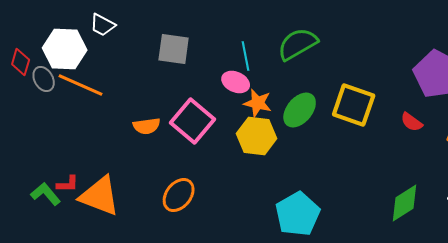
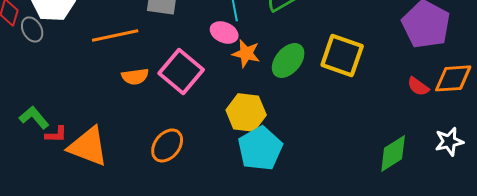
orange line: (81, 85) -> (115, 35), moved, turned -36
red semicircle: (412, 122) -> (418, 86), moved
yellow hexagon: (257, 136) -> (246, 112), moved
green L-shape: (46, 194) -> (34, 117), moved
cyan pentagon: (298, 214) -> (260, 148), moved

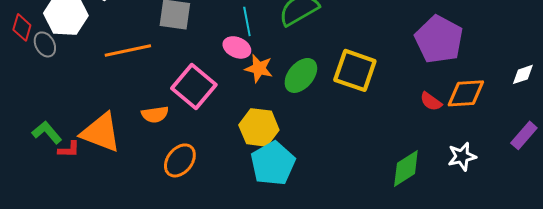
orange semicircle: (135, 76) -> (155, 114), moved
orange triangle: (88, 146) -> (101, 132), moved

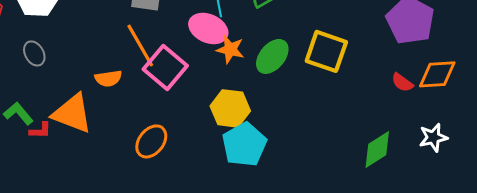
gray ellipse: (45, 44) -> (34, 53), moved
pink ellipse: (237, 47) -> (208, 28), size x1.4
orange line: (128, 50) -> (140, 45), moved, turned 72
orange semicircle: (155, 114) -> (108, 78), moved

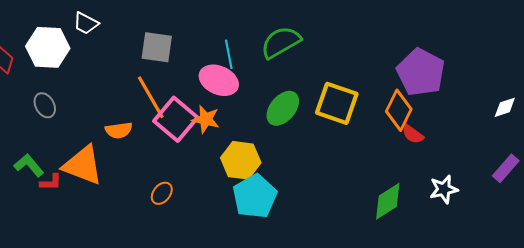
orange star: (230, 49) -> (206, 119), moved
orange diamond: (437, 74) -> (399, 110), moved, turned -60
orange ellipse: (151, 141) -> (162, 193), size x0.7

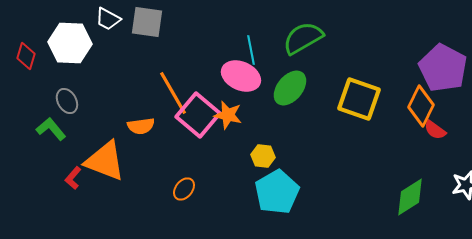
gray square: (157, 47) -> (147, 22), moved
green ellipse: (283, 108) -> (290, 88), moved
yellow hexagon: (241, 160) -> (263, 156), size x0.6
green L-shape: (29, 165) -> (51, 129), moved
red L-shape: (51, 182) -> (73, 178), turned 130

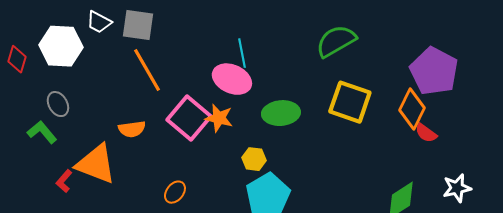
green semicircle: (303, 38) -> (336, 41), moved
green ellipse: (290, 88) -> (281, 113), moved, turned 45
orange line: (173, 93) -> (147, 70), moved

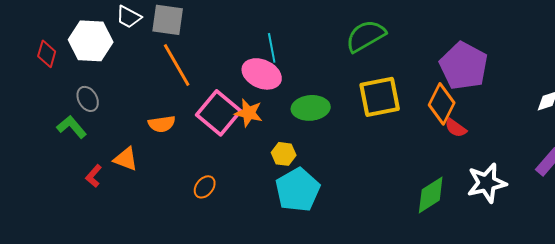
yellow square: (350, 102) -> (380, 97), turned -30
orange triangle: (96, 164) -> (126, 159), size x0.6
white star: (457, 188) -> (487, 183), size x1.4

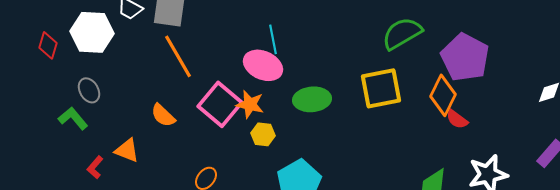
green semicircle: (366, 36) -> (402, 33), moved
orange semicircle: (162, 124) -> (163, 115), turned 52
yellow hexagon: (284, 154) -> (263, 134), moved

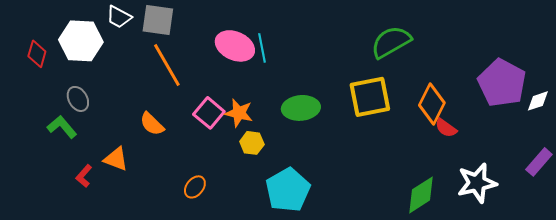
purple pentagon: (465, 57) -> (502, 83), moved
pink ellipse: (263, 65) -> (235, 46), moved
pink square: (220, 104) -> (209, 113), size x0.7

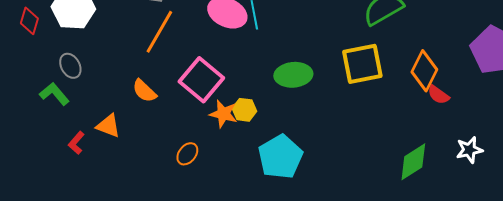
orange line: (167, 65) -> (159, 32), turned 60
pink square: (209, 113) -> (201, 80), size x1.4
orange star: (239, 113) -> (223, 114), moved
white star: (477, 183) -> (469, 150), size x0.7

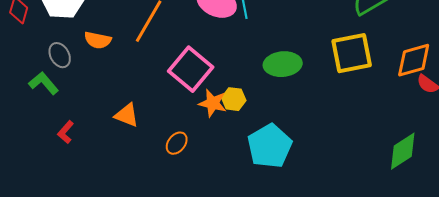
orange diamond: (424, 71) -> (414, 60), turned 48
orange semicircle: (144, 91) -> (98, 40), moved, turned -32
orange triangle: (108, 126) -> (127, 115), moved

